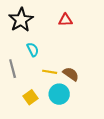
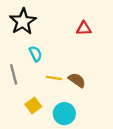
red triangle: (66, 20) -> (84, 28), moved
cyan circle: (59, 94) -> (64, 114), moved

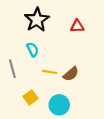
black star: (23, 22) -> (37, 20), moved
brown semicircle: (77, 80) -> (71, 74), turned 105

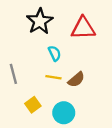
red triangle: (77, 26) -> (83, 28), size x1.6
cyan semicircle: (33, 50) -> (55, 53), moved

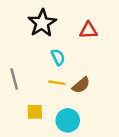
red triangle: (83, 28) -> (88, 30), size x0.7
yellow square: (33, 105) -> (35, 112), turned 35

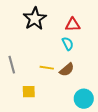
cyan semicircle: (58, 57) -> (68, 44), moved
cyan circle: (68, 120) -> (84, 99), moved

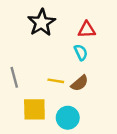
yellow square: (29, 92) -> (34, 109), size x1.5
cyan circle: (84, 99) -> (68, 118), moved

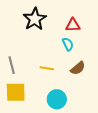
brown semicircle: (80, 83) -> (78, 68), moved
yellow square: (34, 109) -> (16, 92), moved

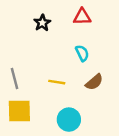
black star: (35, 19) -> (42, 23), size x0.6
red triangle: (73, 25) -> (82, 17), moved

